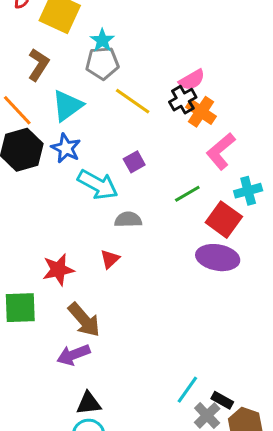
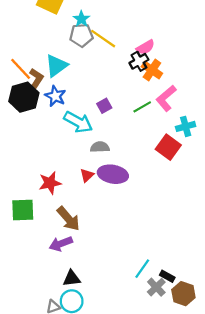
brown L-shape: (39, 65) -> (36, 80), moved
yellow line: (133, 101) -> (103, 39), moved
green line: (187, 194) -> (142, 107), moved
purple ellipse: (218, 258) -> (113, 174), moved

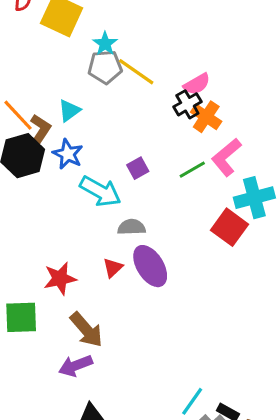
cyan triangle: (56, 66) -> (69, 111), size x0.7
cyan cross: (186, 126) -> (254, 198), size x1.4
purple ellipse: (113, 174) -> (150, 266), turned 48

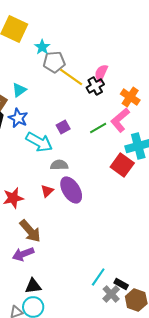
gray pentagon: (105, 67) -> (54, 62), moved
yellow line: (136, 72) -> (71, 77), moved
pink semicircle: (197, 84) -> (101, 73), turned 144
orange cross: (206, 117) -> (130, 97), moved

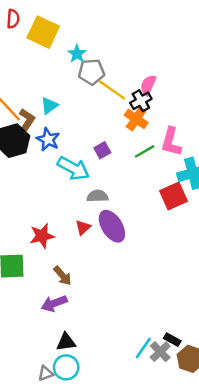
orange cross: (130, 97) -> (136, 119), moved
pink L-shape: (120, 120) -> (171, 142), turned -35
red square: (122, 165) -> (173, 196), turned 30
brown arrow: (30, 231) -> (63, 276), size x0.7
cyan line: (98, 277) -> (143, 348), moved

